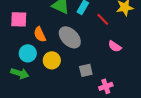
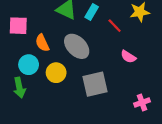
gray square: (86, 70) -> (95, 84), size x1.6
green arrow: (20, 73) -> (19, 88), turned 60
pink cross: (106, 86) -> (142, 102), moved

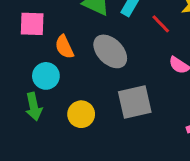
yellow circle: (56, 73) -> (81, 114), moved

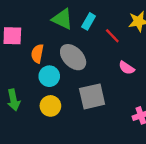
orange semicircle: (64, 47) -> (37, 54), turned 36
cyan circle: (46, 76) -> (49, 76), moved

